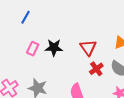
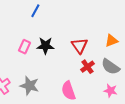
blue line: (25, 17) -> (35, 11), moved

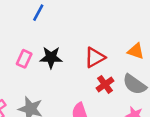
orange triangle: (111, 41) -> (136, 51), turned 40
red triangle: (79, 46) -> (95, 57), turned 36

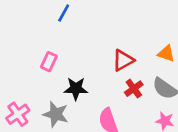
black star: (51, 57) -> (76, 89), moved

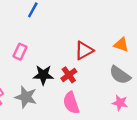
red cross: (134, 89) -> (69, 75), moved

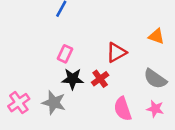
orange triangle: (121, 45) -> (156, 36), moved
pink rectangle: (20, 52) -> (65, 54), moved
pink semicircle: (71, 103) -> (123, 109), moved

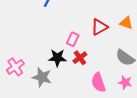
red triangle: (116, 53) -> (99, 27), moved
pink rectangle: (65, 54) -> (73, 39), moved
pink cross: (19, 103) -> (15, 67), moved

